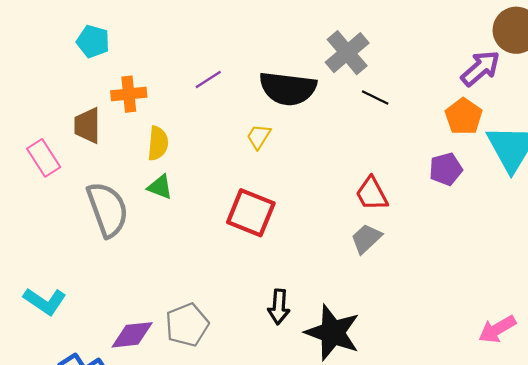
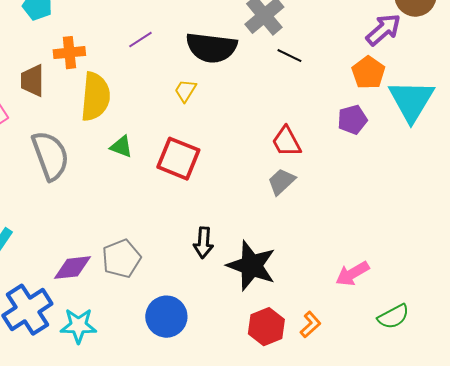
yellow semicircle: (158, 143) -> (95, 97), size x1.6
green triangle: (160, 187) -> (121, 147), moved
pink arrow: (497, 329) -> (352, 274), moved

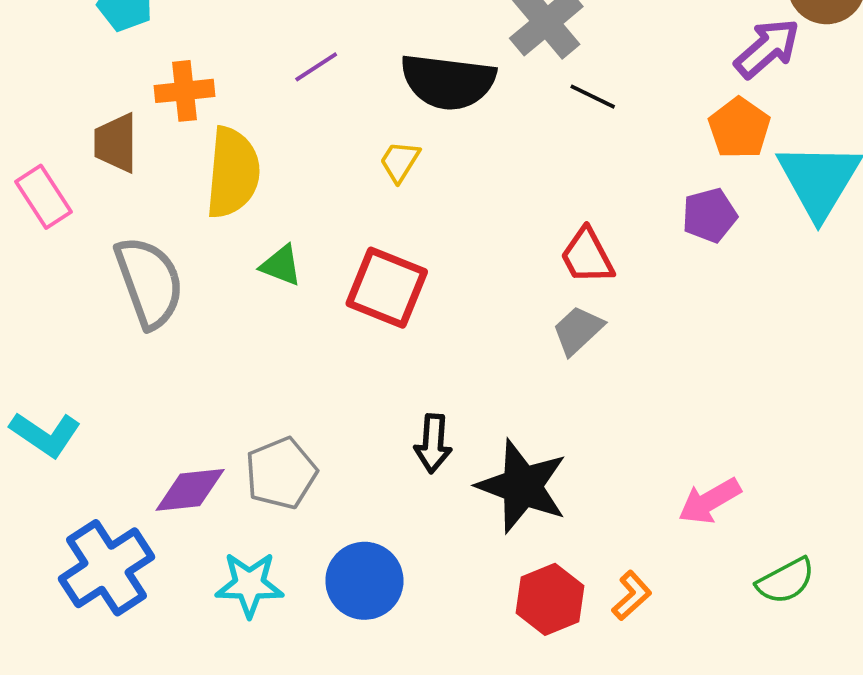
cyan star: (78, 326) -> (249, 585), moved

